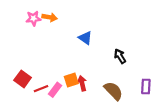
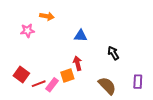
pink star: (33, 18) -> (27, 31), moved
blue triangle: (85, 38) -> (81, 36), turned -32
red arrow: (82, 83) -> (78, 63), moved

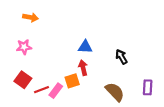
orange arrow: (47, 16) -> (31, 17), moved
pink star: (27, 31) -> (24, 47), moved
blue triangle: (81, 36) -> (85, 47), moved

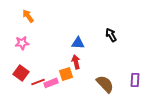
orange arrow: (31, 17) -> (28, 16), turned -136
black arrow: (121, 57) -> (111, 35), moved
pink rectangle: (56, 91) -> (51, 83), turned 32

